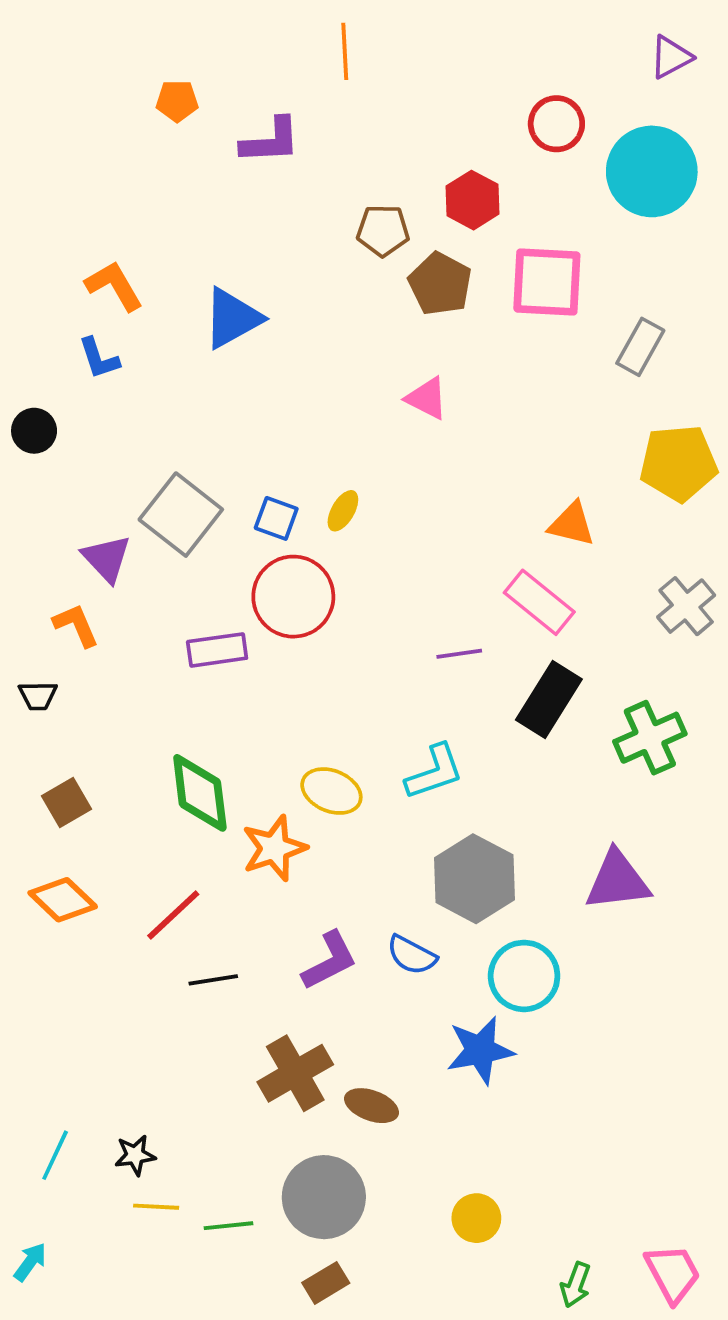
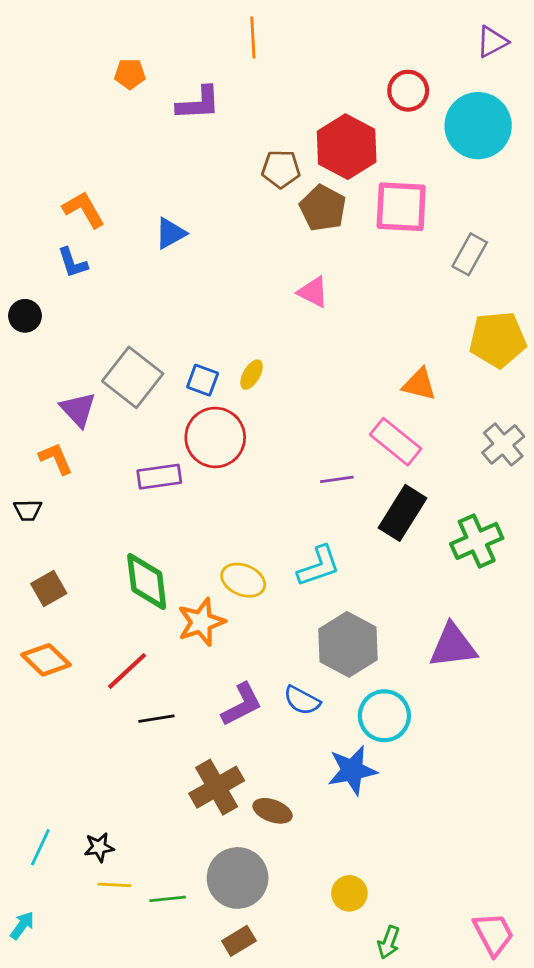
red hexagon: (473, 200) -> (347, 147), size x1.5
blue triangle: (232, 318) -> (170, 233), size x0.7
green arrow: (576, 1285) -> (389, 942), moved

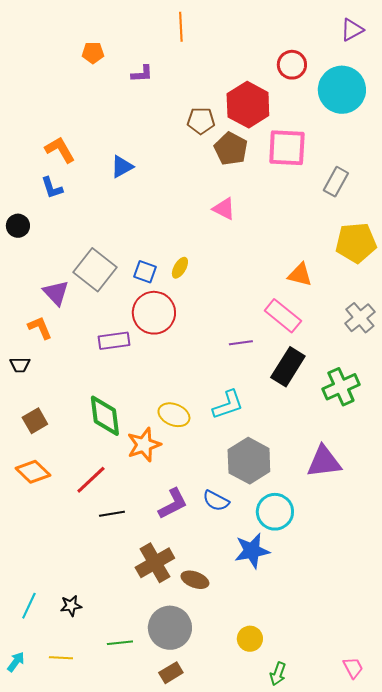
purple L-shape: (198, 103) -> (142, 74), size x0.7
yellow line: (114, 885) -> (61, 658), moved
pink trapezoid: (493, 934) -> (353, 668), size x0.7

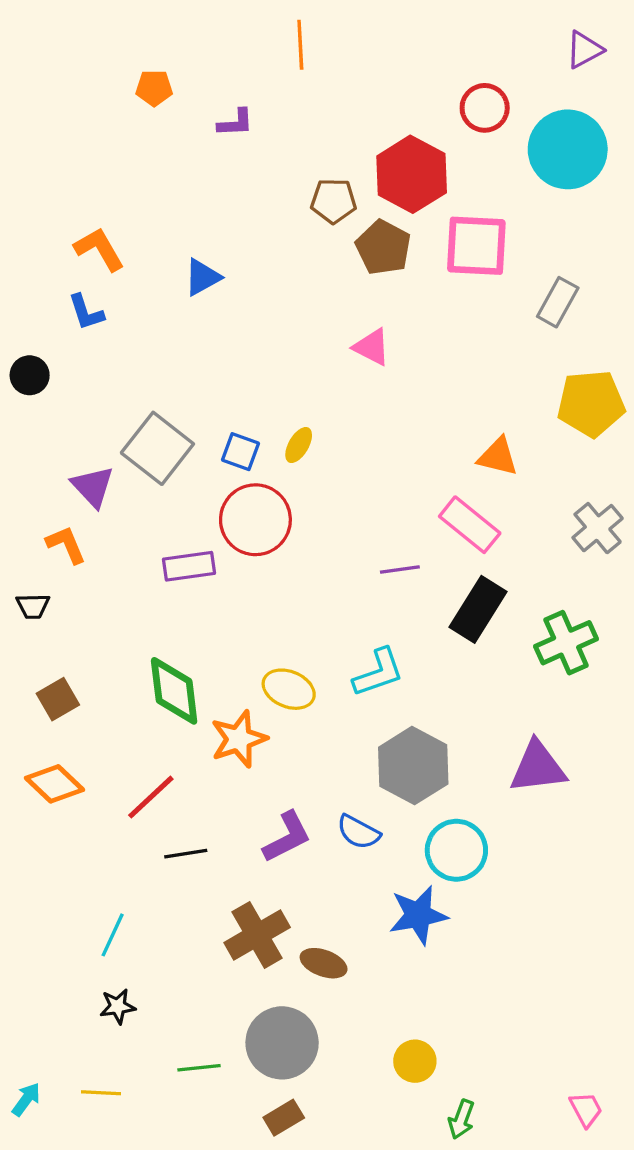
cyan line: (29, 606) -> (113, 935), moved

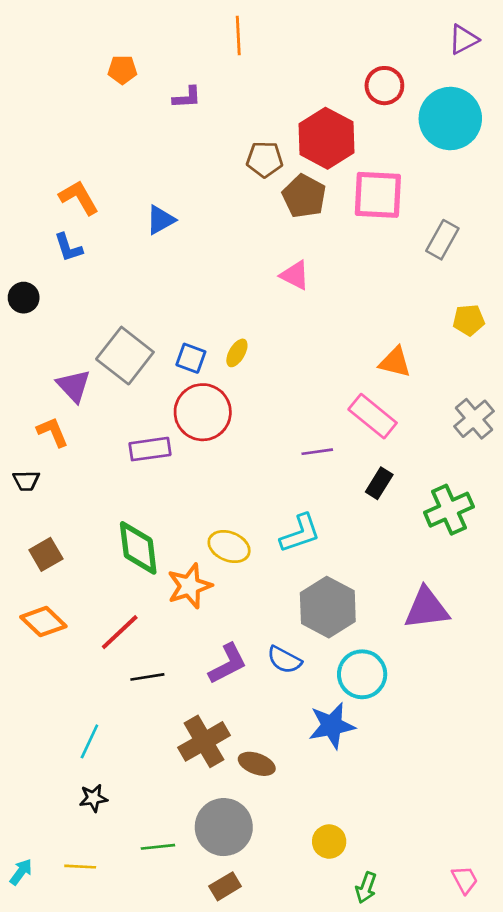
yellow pentagon: (591, 403) -> (469, 320), size x0.6
black rectangle: (478, 609) -> (379, 483), size x0.6

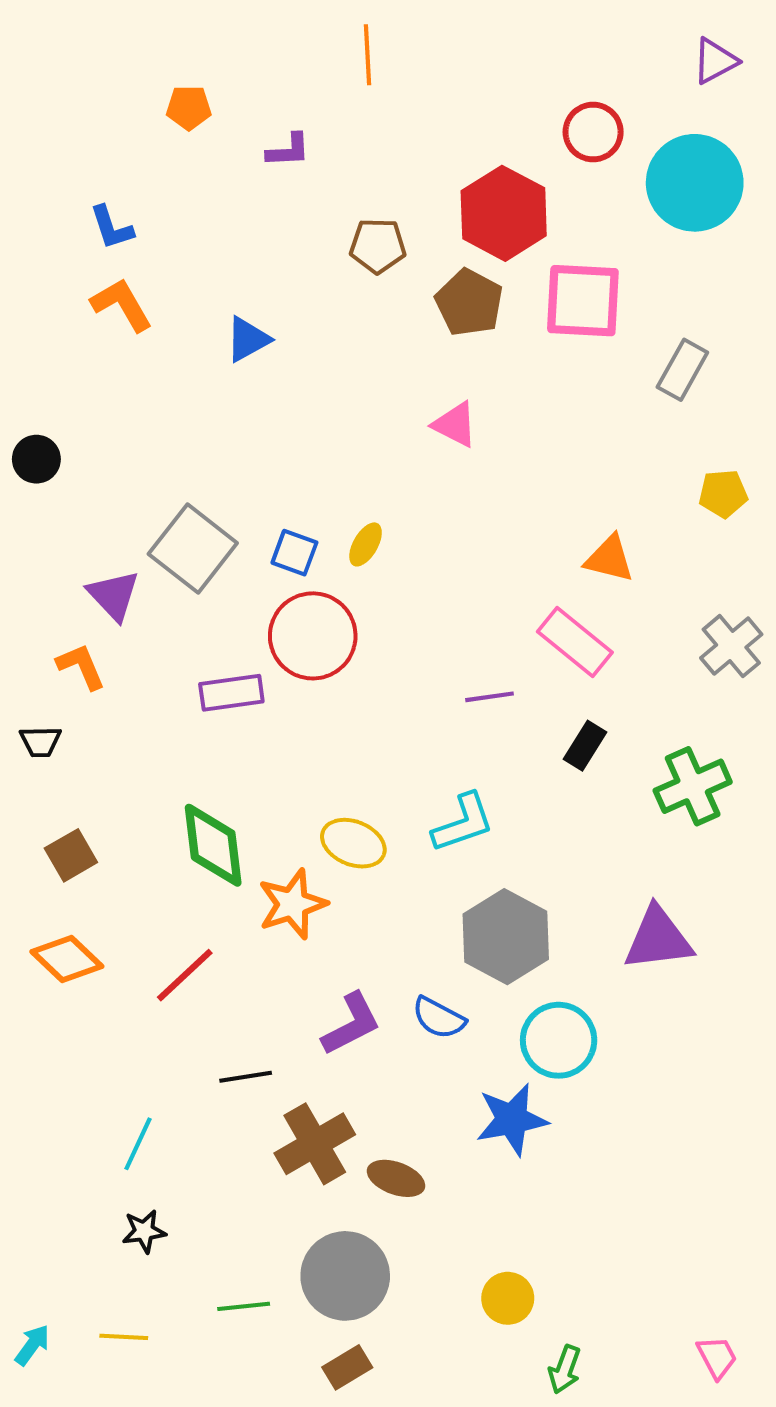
brown pentagon: (265, 159) -> (378, 246), moved
blue L-shape: (68, 248) -> (112, 228), moved
black line: (147, 677) -> (246, 1077), moved

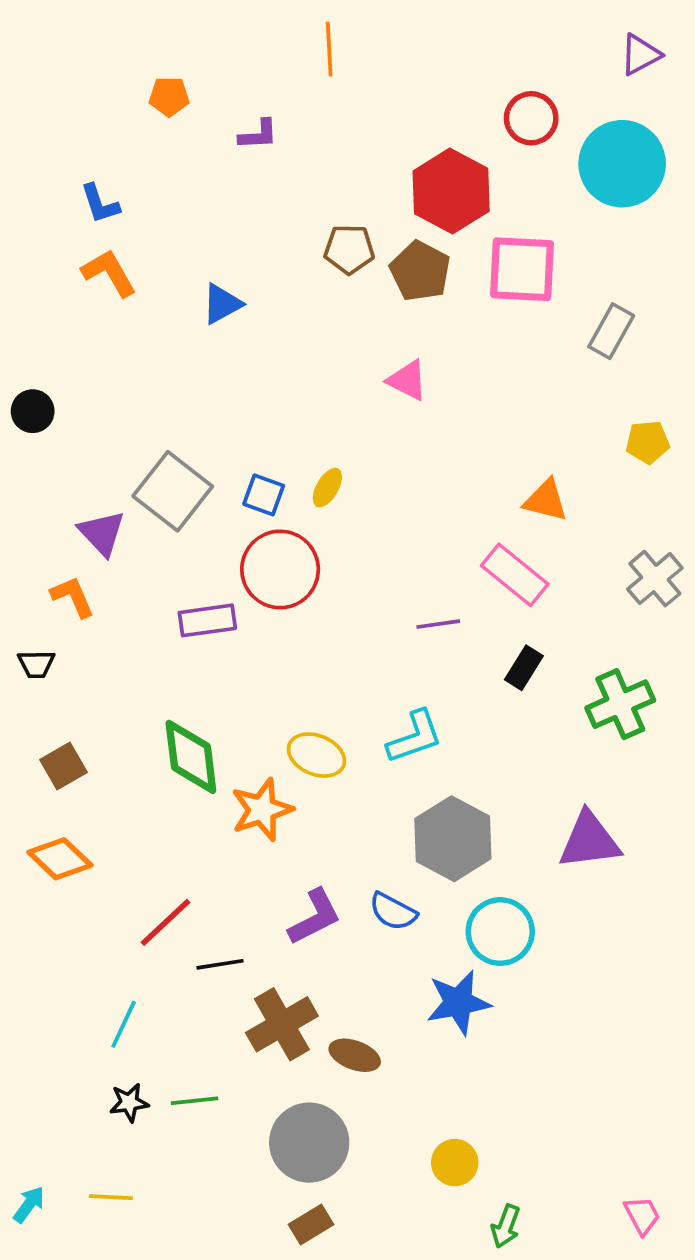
brown pentagon: (378, 246) -> (349, 249), moved
red line: (185, 975) -> (165, 922), moved
green line: (244, 1306) -> (195, 1101), moved

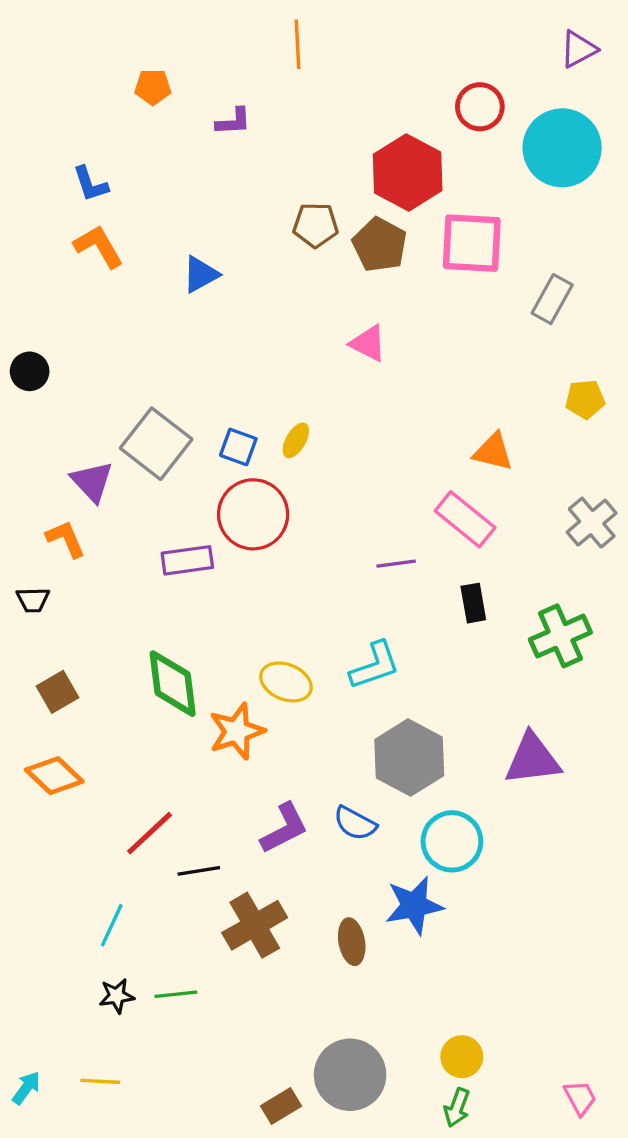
black rectangle: (524, 668) -> (473, 603), turned -42
brown ellipse: (355, 1055) -> (352, 942), moved, turned 60
gray circle: (309, 1143) -> (350, 1075), moved
yellow circle: (455, 1163) -> (462, 1057), moved

